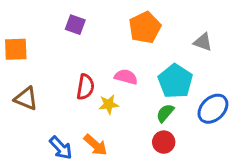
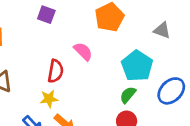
pink semicircle: (126, 77) -> (83, 51), moved, turned 30
yellow star: (109, 104) -> (49, 99), moved

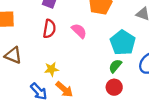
red semicircle: (55, 71) -> (49, 29), moved

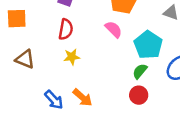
pink semicircle: (79, 31) -> (114, 29), moved
yellow star: (51, 69) -> (72, 57), moved

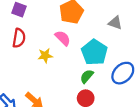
yellow star: (72, 57) -> (45, 56), moved

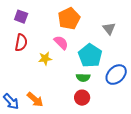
gray triangle: (115, 23) -> (109, 29), turned 32
green semicircle: (87, 76) -> (83, 78), turned -128

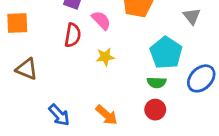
pink semicircle: (61, 43) -> (101, 20), moved
orange arrow: (35, 100) -> (107, 115), moved

